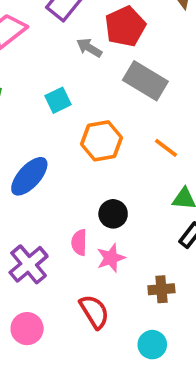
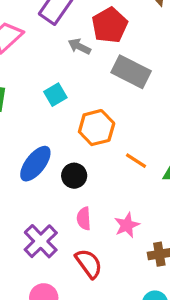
orange line: (166, 148) -> (136, 161), moved
black circle: (113, 214) -> (74, 176), moved
pink star: (111, 258) -> (127, 225), moved
red semicircle: (94, 312) -> (89, 264), moved

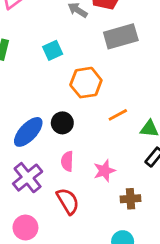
gray rectangle: (131, 72) -> (121, 36), turned -48
orange line: (136, 161) -> (118, 115), turned -66
blue ellipse: (35, 164) -> (28, 132), moved

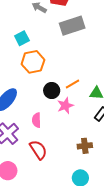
orange hexagon: (86, 83) -> (33, 62), moved
black circle: (62, 123) -> (52, 91), moved
pink star: (104, 171) -> (65, 106), moved

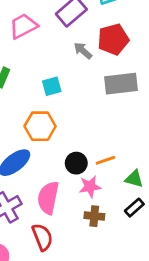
orange hexagon: (33, 62) -> (40, 126), moved
pink semicircle: (37, 120) -> (48, 198), size x1.6
brown cross: (85, 146) -> (94, 216), moved

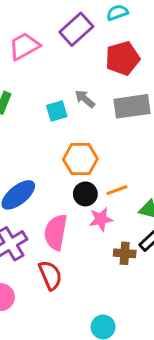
gray arrow: (83, 51) -> (85, 99), moved
orange hexagon: (40, 126) -> (80, 159), moved
brown cross: (94, 216) -> (125, 253), moved

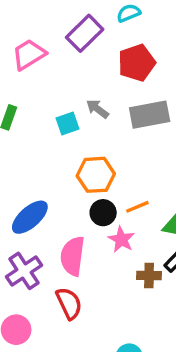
pink star: (101, 219) -> (121, 239), turned -30

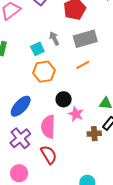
gray arrow: (97, 109) -> (54, 38), turned 32
orange hexagon: (96, 175) -> (44, 72), moved
orange line: (137, 207) -> (83, 65), moved

